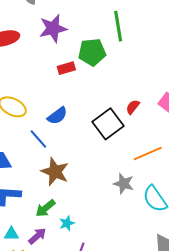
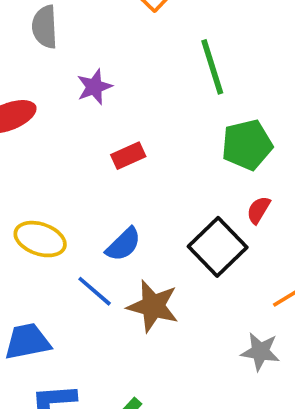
purple star: (53, 28) -> (94, 87), size x0.7
green pentagon: (92, 52) -> (247, 145), moved
brown star: (55, 172) -> (153, 306), moved

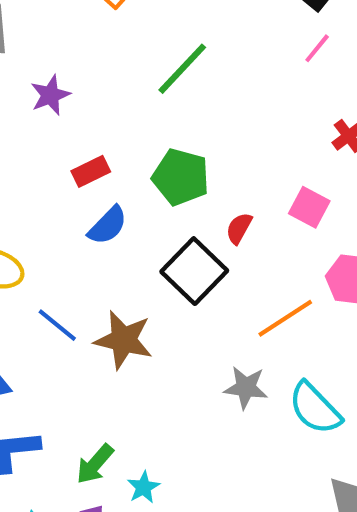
green line: (212, 67) -> (182, 69), turned 62
green pentagon: (247, 145) -> (181, 177), moved, turned 30
blue semicircle: (123, 244) -> (108, 225), moved

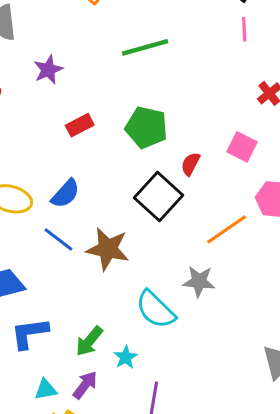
pink line: (317, 48) -> (244, 29), turned -40
green line: (182, 69) -> (145, 47), turned 33
blue semicircle: (108, 225) -> (65, 194), moved
cyan semicircle: (315, 408) -> (155, 310), moved

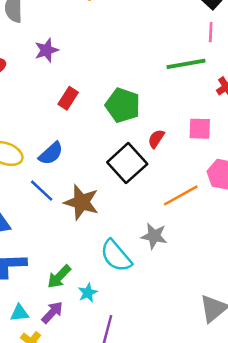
green line: (145, 47) -> (186, 64), moved
red rectangle: (80, 125) -> (68, 98), turned -35
pink square: (242, 147) -> (200, 129), turned -30

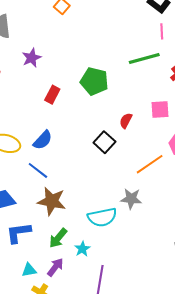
green pentagon: (123, 105) -> (94, 81), moved
black square: (127, 163) -> (104, 142), size x0.7
brown star: (81, 202) -> (52, 201), moved
cyan semicircle: (116, 256) -> (102, 217), turned -56

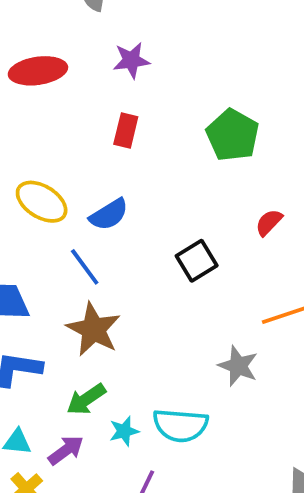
red rectangle: (52, 95) -> (126, 130), moved, turned -30
black square: (104, 142) -> (197, 261), moved
cyan semicircle: (102, 217) -> (180, 425), moved

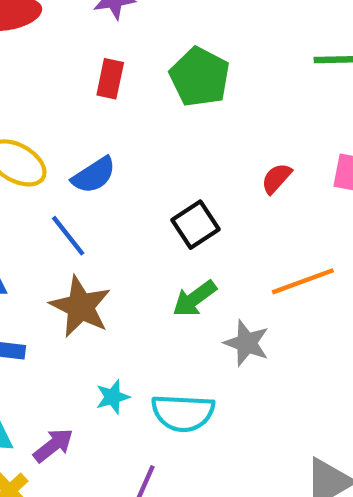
green pentagon: (233, 135) -> (200, 77), moved
green arrow: (86, 399) -> (195, 299), moved
cyan star: (124, 431) -> (113, 397), moved

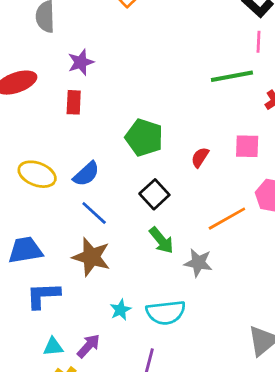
green pentagon: (200, 77) -> (144, 138), moved
red rectangle: (110, 79) -> (74, 102), moved
blue line: (68, 236) -> (94, 213), moved
green arrow: (195, 299) -> (161, 240), turned -84

